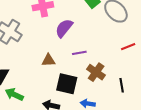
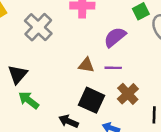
purple semicircle: (64, 28) -> (115, 37), moved
brown triangle: (48, 60) -> (86, 65), moved

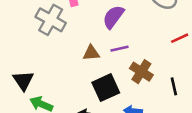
gray cross: (38, 27) -> (51, 20), moved
black square: (91, 100) -> (106, 88), turned -35

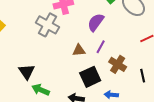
purple line: (119, 49) -> (101, 47), turned -48

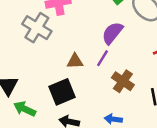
purple semicircle: (96, 22) -> (112, 33), moved
black square: (90, 77) -> (62, 92), moved

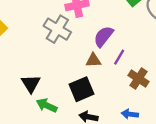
purple semicircle: (112, 33) -> (103, 36), moved

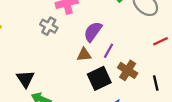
gray cross: (57, 29) -> (49, 26), size x0.7
black square: (81, 89) -> (99, 78), moved

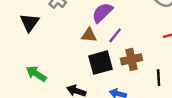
brown cross: (128, 70) -> (131, 59), turned 36
black triangle: (25, 79) -> (30, 22), moved

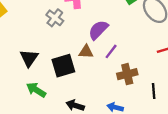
black triangle: (30, 22) -> (29, 58), moved
black square: (100, 63) -> (63, 66), moved

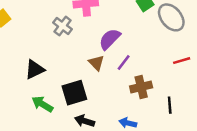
brown triangle: (86, 52) -> (96, 63), turned 42
black triangle: (29, 58) -> (35, 70), turned 30
black square: (63, 66) -> (74, 93), moved

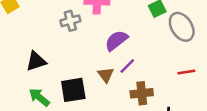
gray cross: (63, 26) -> (70, 21), turned 30
brown triangle: (96, 63) -> (106, 75), moved

